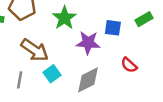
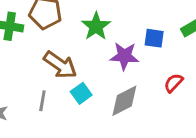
red semicircle: (129, 65) -> (174, 83), turned 91

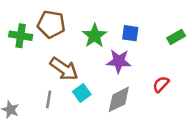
blue square: (154, 38) -> (130, 33), moved

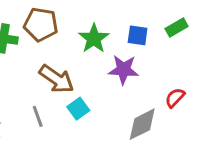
green rectangle: (176, 37) -> (177, 28), moved
gray line: (49, 99) -> (38, 116), turned -30
gray diamond: (119, 99) -> (142, 124), moved

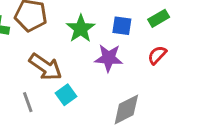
red semicircle: (175, 98) -> (157, 55), moved

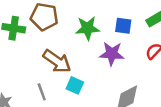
green star: (81, 29) -> (88, 28), turned 30
cyan square: (66, 95) -> (75, 85), turned -30

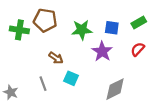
purple star: (112, 54) -> (102, 51), turned 30
brown arrow: (57, 61) -> (56, 58), size x0.6

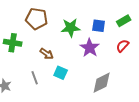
green cross: (19, 30) -> (13, 43), moved

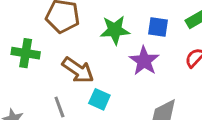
brown arrow: (47, 54) -> (78, 70), size x1.5

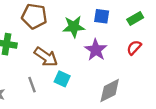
blue square: (158, 27) -> (102, 16), moved

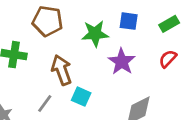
brown arrow: (46, 57) -> (62, 70), turned -145
gray line: (32, 85) -> (45, 104), turned 56

